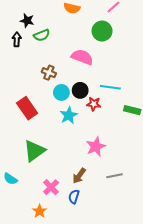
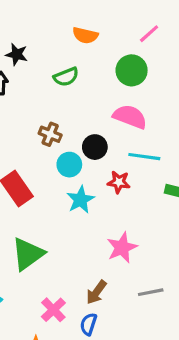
green semicircle: (42, 35) -> (66, 77), moved
pink semicircle: (82, 57) -> (130, 117), moved
black circle: (80, 90) -> (95, 147), moved

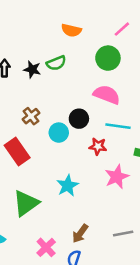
black star: (17, 54) -> (32, 69), moved
brown cross: (50, 134) -> (31, 116), moved, turned 30
cyan star: (80, 200) -> (68, 186), moved
pink star: (122, 248) -> (117, 177), moved

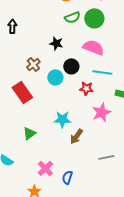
green semicircle: (56, 63) -> (72, 17), moved
black star: (32, 69) -> (56, 43), moved
cyan star: (68, 186) -> (62, 119), turned 30
green triangle: (26, 203) -> (29, 133), size x0.6
brown arrow: (80, 234) -> (76, 136), moved

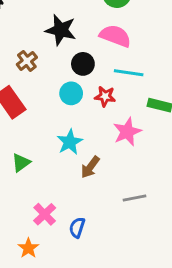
black star: (56, 43) -> (61, 30), size x1.5
cyan circle: (55, 77) -> (71, 93), moved
cyan star: (62, 119) -> (70, 142), turned -30

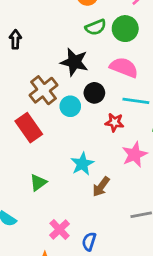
brown cross: (27, 61) -> (43, 90), size x1.5
cyan circle: (71, 93) -> (70, 106), moved

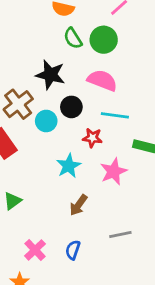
green semicircle: (96, 27) -> (73, 38), turned 80
cyan star: (82, 164) -> (69, 166), moved
blue semicircle: (89, 242) -> (73, 250), moved

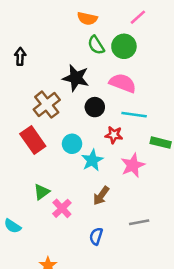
cyan circle: (46, 121) -> (72, 144), moved
pink cross: (35, 250) -> (62, 208), moved

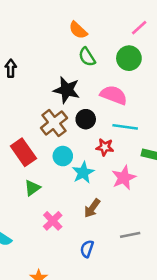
pink line: (138, 17) -> (139, 28), moved
orange semicircle: (87, 18) -> (78, 30), turned 30
green circle: (124, 46) -> (129, 58), moved
brown cross: (47, 105) -> (54, 123), moved
green triangle: (42, 192) -> (32, 188), moved

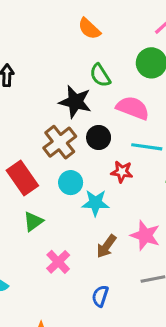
green semicircle: (87, 57) -> (100, 75), moved
cyan star: (83, 173) -> (95, 203), turned 30
pink star: (124, 178) -> (145, 235), moved, turned -30

